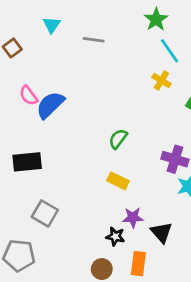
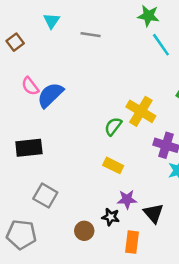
green star: (156, 19) -> (148, 16), turned -30
yellow cross: (161, 81) -> (141, 111), moved, size x1.6
brown circle: (102, 269) -> (84, 231), moved

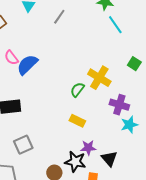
gray line: (91, 35) -> (59, 17), turned -63
gray square: (45, 196) -> (23, 145), turned 36
black star: (111, 217) -> (75, 162), size x1.5

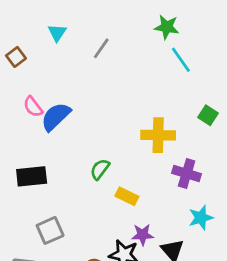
yellow cross: (99, 78) -> (158, 135), turned -30
green semicircle: (77, 90) -> (100, 169), moved
cyan star: (129, 125) -> (201, 218), moved

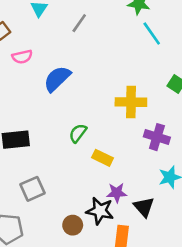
pink semicircle: (33, 107) -> (22, 57), moved, turned -66
blue semicircle: (56, 117) -> (57, 79), moved

